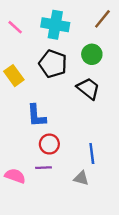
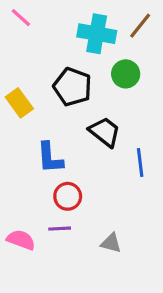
cyan cross: (55, 25) -> (97, 34), moved
pink line: (15, 27) -> (21, 18), moved
black trapezoid: (88, 89) -> (105, 132), moved
blue line: (92, 153) -> (140, 163), moved

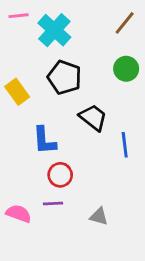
pink line: (21, 18) -> (19, 16), turned -48
cyan cross: (97, 34) -> (54, 30), moved, turned 32
green circle: (126, 74) -> (126, 69), moved

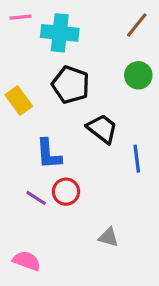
cyan cross: (54, 30) -> (60, 33), turned -36
purple line: (53, 204) -> (36, 198), moved, turned 36
pink semicircle: (19, 214) -> (27, 261), moved

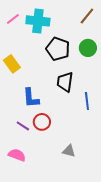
pink line: (20, 17) -> (13, 19), moved, turned -32
black pentagon: (71, 85) -> (58, 49), moved
black trapezoid: (102, 129) -> (65, 82), turned -120
pink semicircle: (27, 261) -> (17, 155), moved

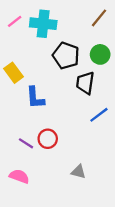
black trapezoid: (65, 82) -> (85, 83), moved
blue L-shape: (31, 98) -> (35, 98), moved
blue line: (87, 101) -> (99, 115), turned 60

